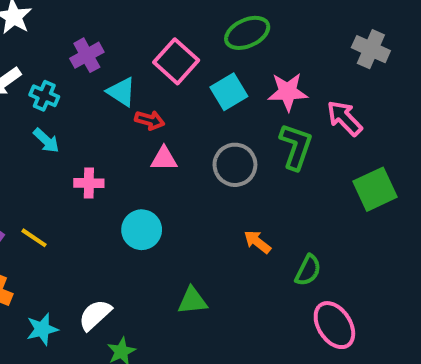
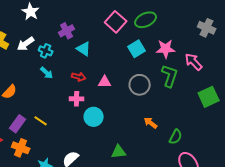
pink square: (176, 61) -> (116, 22), moved
red arrow: (150, 120) -> (79, 77), moved
pink cross: (89, 183) -> (77, 99), moved

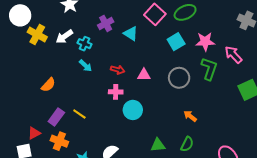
cyan triangle: (84, 49) -> (131, 34), moved
green semicircle: (176, 137) -> (187, 144), moved

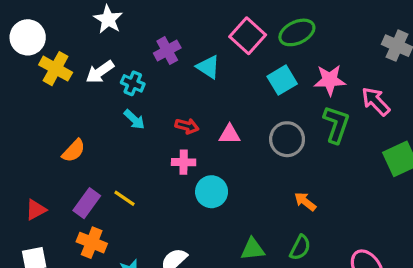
red triangle: (34, 133) -> (36, 210), moved

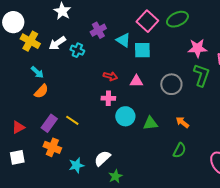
cyan square: (282, 80) -> (142, 50), moved, turned 30
cyan arrow: (134, 119) -> (37, 72), moved
green triangle: (253, 249) -> (150, 123), moved

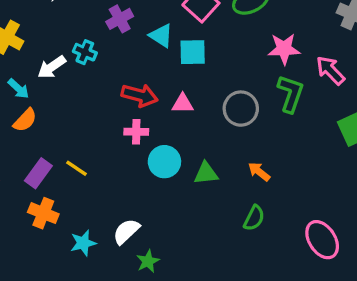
white arrow: (57, 43) -> (52, 67), moved
red arrow: (110, 76) -> (140, 95), size x1.5

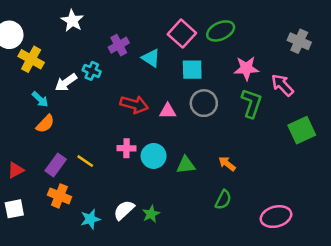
cyan square: (193, 52) -> (192, 70), moved
gray circle: (241, 109) -> (204, 103), moved
pink cross: (136, 132) -> (126, 148), moved
pink ellipse: (322, 240) -> (276, 217), turned -72
green star: (148, 261) -> (151, 214), moved

